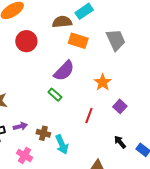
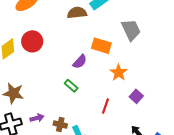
red circle: (26, 41) -> (32, 41), moved
orange rectangle: (78, 41) -> (101, 46), moved
purple semicircle: (64, 71) -> (80, 62), size x0.7

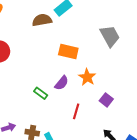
gray trapezoid: (131, 30) -> (110, 36), moved
purple semicircle: (80, 62) -> (62, 83), moved

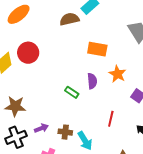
purple semicircle: (62, 83) -> (92, 81), turned -42
red line: (76, 111) -> (111, 119), moved

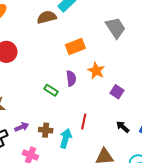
orange rectangle: (97, 49) -> (75, 46), turned -30
red line: (111, 119) -> (84, 122), moved
cyan arrow: (85, 141) -> (66, 138), turned -132

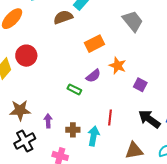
purple semicircle: (71, 78) -> (93, 76), turned 63
purple arrow: (22, 127) -> (48, 121), moved, turned -64
black arrow: (123, 127) -> (149, 119), size x1.6

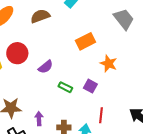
brown semicircle: (63, 17) -> (40, 16), moved
purple semicircle: (93, 76) -> (46, 67), moved
purple square: (140, 85) -> (90, 86), moved

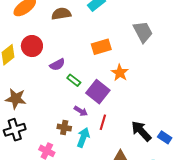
purple square: (90, 86) -> (98, 92), size x1.6
green rectangle: (65, 87) -> (74, 80), moved
purple arrow: (39, 119) -> (81, 111), moved, turned 112

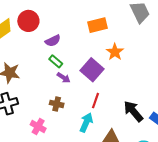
green rectangle: (74, 80) -> (56, 61), moved
purple arrow: (81, 111) -> (64, 78), moved
cyan arrow: (83, 137) -> (86, 122), moved

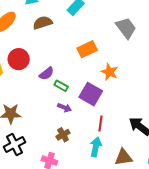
green rectangle: (56, 61) -> (61, 86), moved
brown cross: (57, 104) -> (63, 135), turned -32

